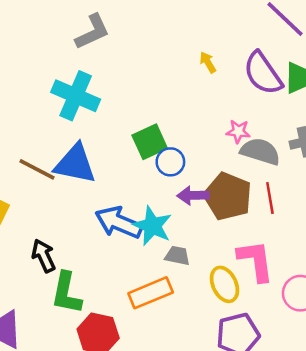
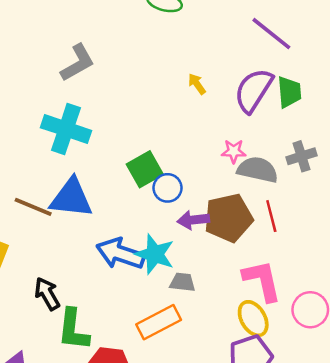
purple semicircle: (263, 73) -> (254, 90), turned 72
brown pentagon: (228, 196) -> (228, 218), turned -30
yellow ellipse: (224, 284) -> (253, 319), moved

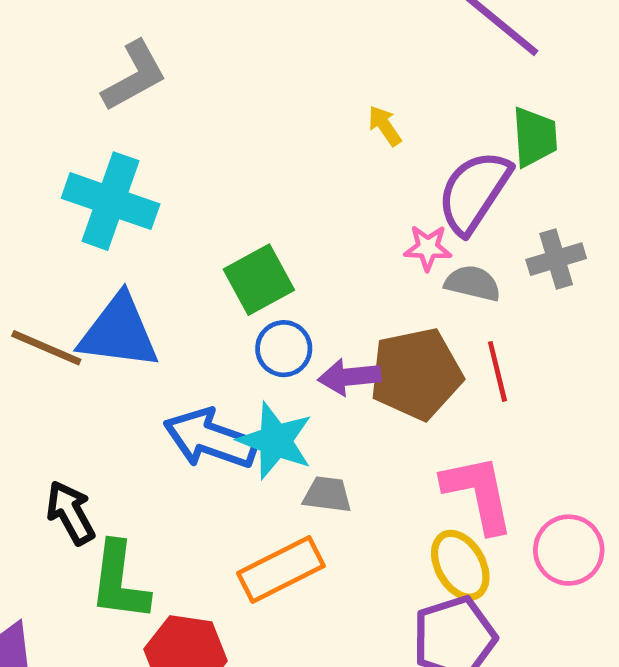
yellow arrow: (197, 84) -> (385, 126), moved
purple semicircle: (254, 90) -> (474, 192), moved
gray semicircle: (258, 170) -> (473, 283), size x0.7
blue circle: (168, 188) -> (284, 349), moved

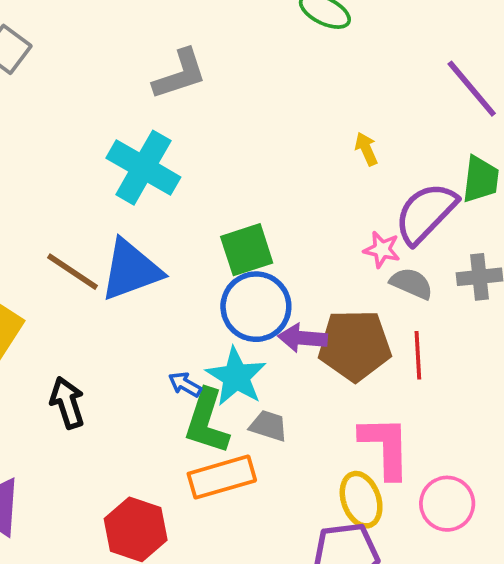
blue triangle: (119, 332) -> (131, 270), turned -38
blue circle: (284, 349) -> (256, 307), size x1.6
blue arrow: (210, 439) -> (185, 384), moved, size x0.5
green L-shape: (119, 581) -> (207, 422), moved

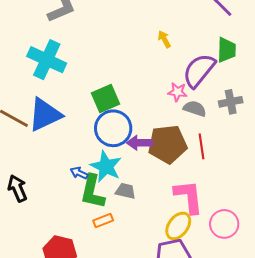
orange rectangle: (222, 477) -> (103, 221), size x0.6
yellow ellipse: (361, 500) -> (178, 226), turned 60

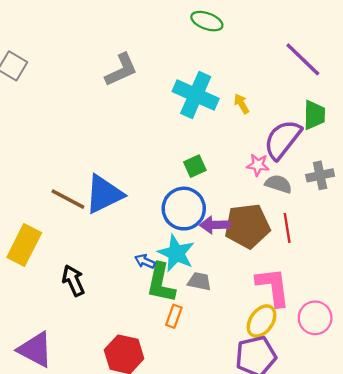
cyan cross: (47, 60) -> (196, 95), moved
green square: (106, 98) -> (195, 166), moved, size x0.7
orange rectangle: (103, 221) -> (174, 316), turned -48

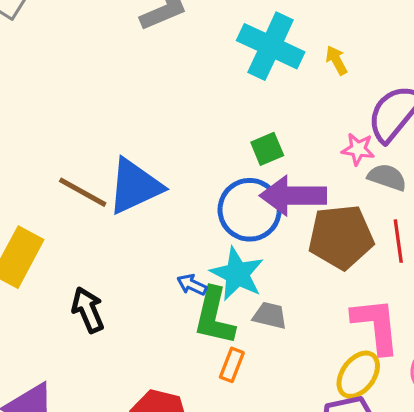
purple arrow: (215, 225) -> (293, 196), moved, size x1.5

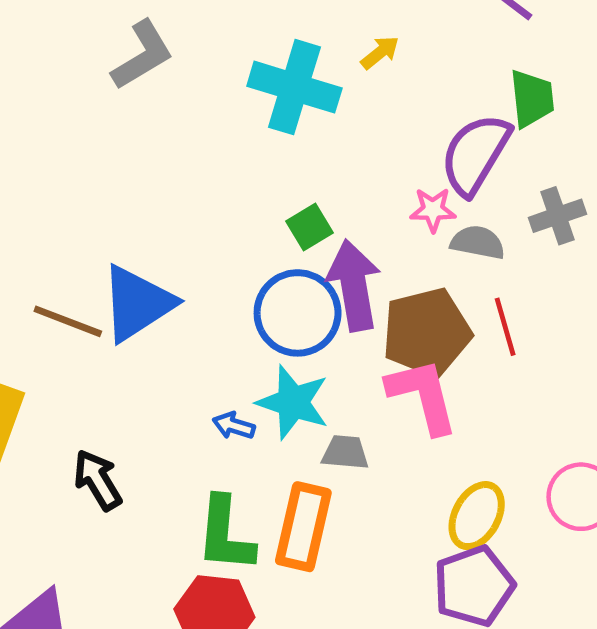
yellow arrow: (336, 60) -> (380, 53), moved, turned 88
purple arrow: (293, 196) -> (354, 285), turned 88
green L-shape: (214, 316) -> (225, 534), moved
pink L-shape: (376, 326) -> (423, 396), moved
orange rectangle: (232, 365) -> (303, 527), size x1.8

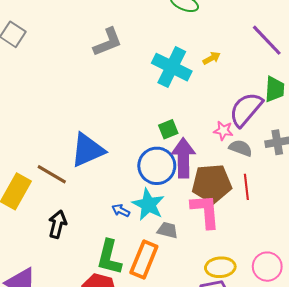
brown line: (68, 321) -> (52, 174), moved
black arrow: (98, 480) -> (57, 224), turned 36
yellow ellipse: (477, 516) -> (220, 267), turned 48

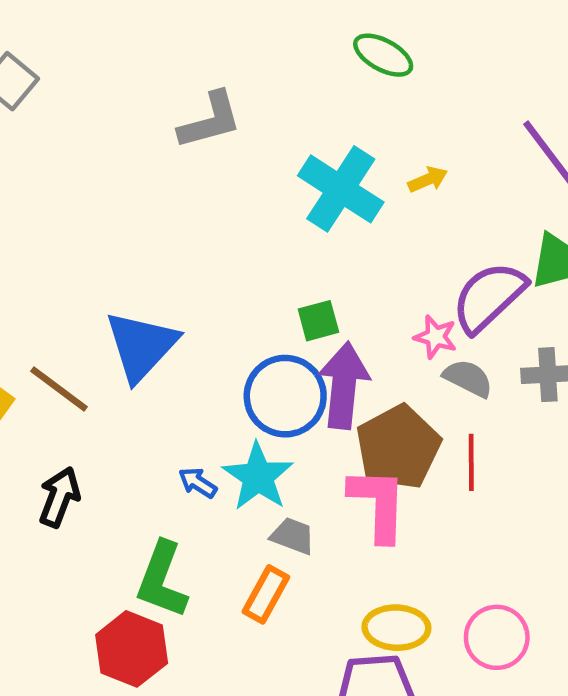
blue triangle: (88, 150) -> (141, 346), turned -30
brown pentagon: (212, 184) -> (398, 447), turned -30
orange rectangle: (144, 260) -> (266, 594), moved, size x0.7

